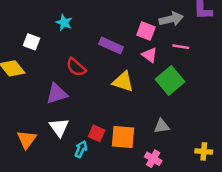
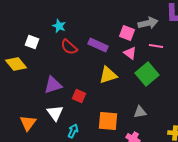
red semicircle: (76, 67) -> (69, 47), moved
yellow triangle: (123, 82) -> (108, 75), turned -36
red square: (97, 133) -> (79, 96), moved

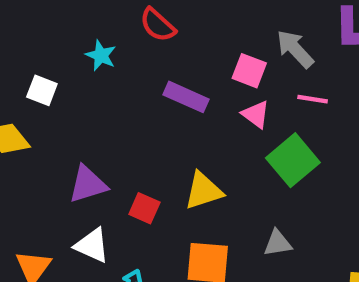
gray arrow: (148, 23) -> (295, 49), turned -120
red semicircle: (69, 47) -> (158, 25), moved
yellow triangle: (108, 75) -> (203, 191), moved
white triangle: (55, 113) -> (92, 245), turned -30

